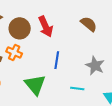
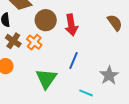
brown semicircle: (89, 24) -> (115, 23), moved

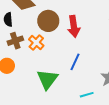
brown cross: (13, 41) -> (15, 41), turned 35
cyan line: (86, 93) -> (87, 95), turned -40

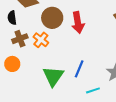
blue line: (75, 62) -> (79, 69), moved

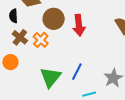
brown cross: (20, 39) -> (20, 37), turned -35

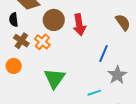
blue line: (77, 72) -> (103, 53), moved

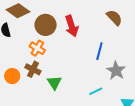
brown cross: (21, 41) -> (33, 69), moved
green triangle: (55, 78) -> (54, 83), size x0.7

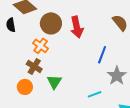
orange circle: (12, 76) -> (25, 87), moved

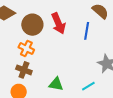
blue line: (102, 55) -> (87, 31), moved
green triangle: (54, 82) -> (56, 84), moved, turned -42

